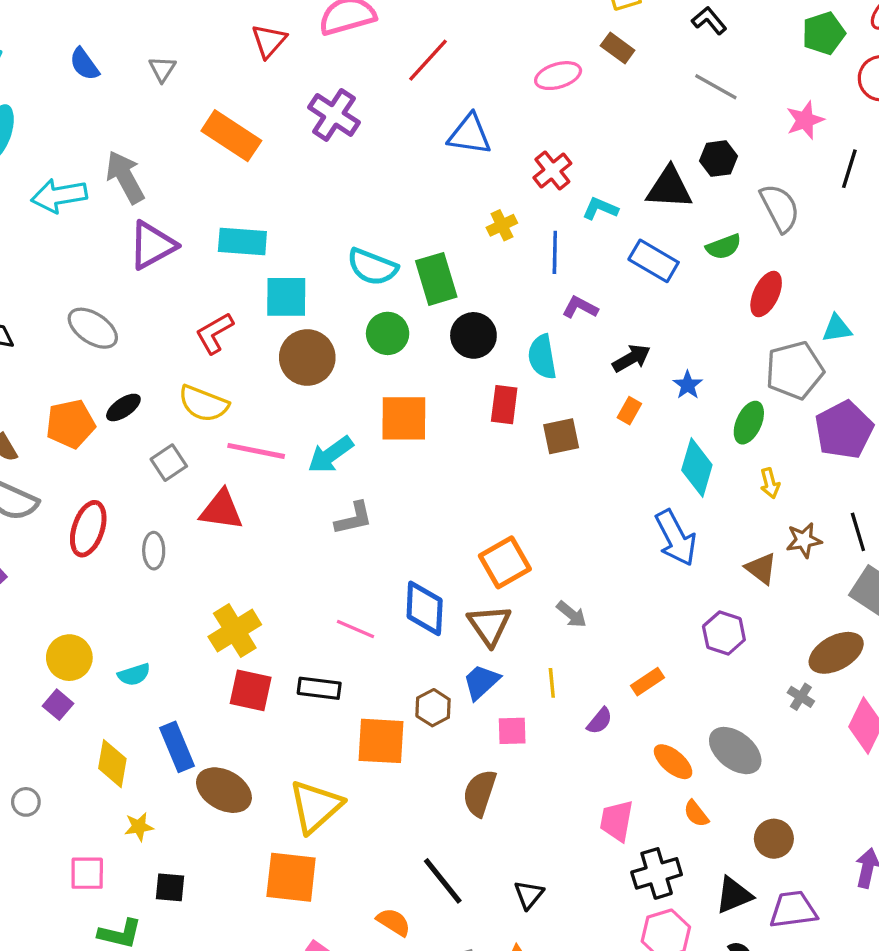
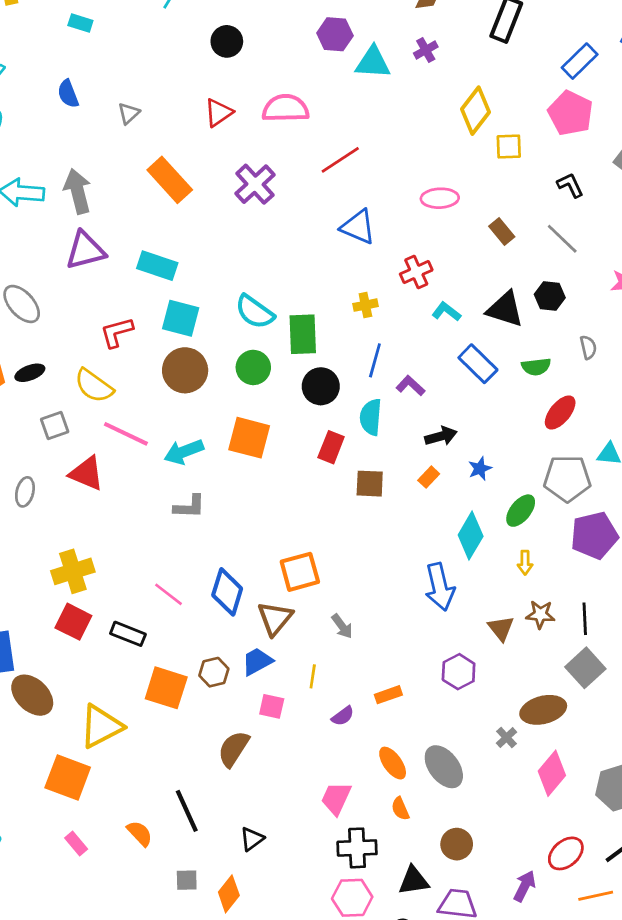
brown rectangle: (618, 48) -> (502, 231), moved
gray semicircle: (780, 208) -> (588, 347), size x0.6
blue line: (555, 252) -> (375, 360), moved

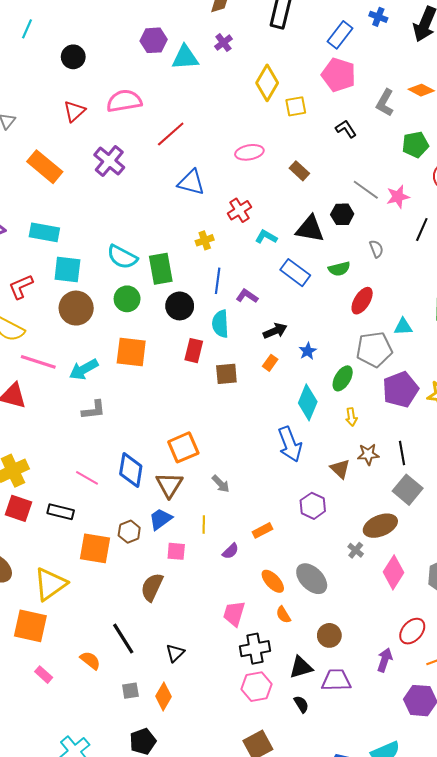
gray line: (562, 239) -> (366, 190), moved

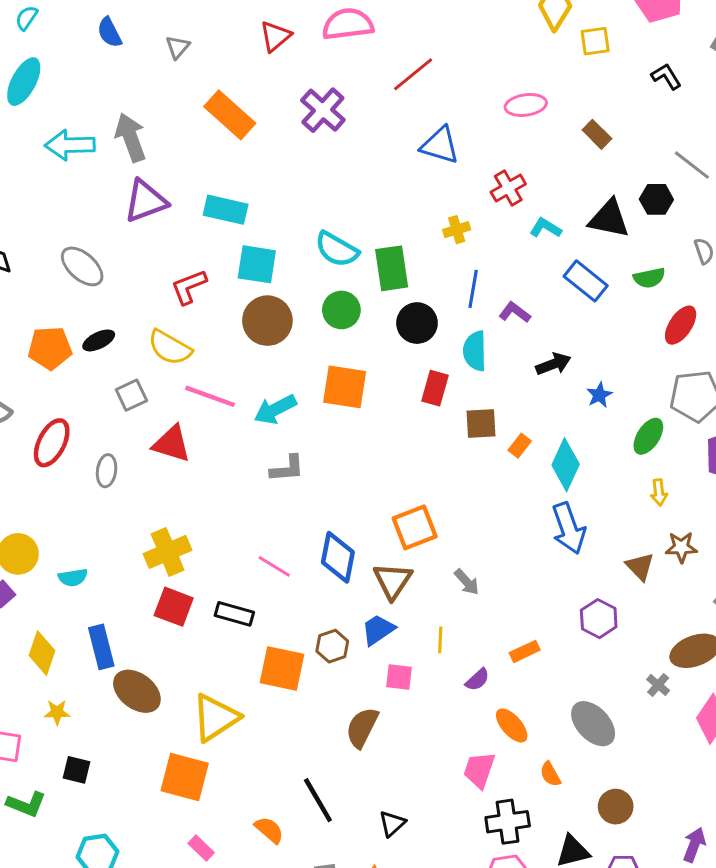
orange rectangle: (270, 363) -> (520, 446), moved
cyan diamond: (308, 402) -> (566, 465), moved
orange ellipse: (273, 581) -> (512, 725), moved

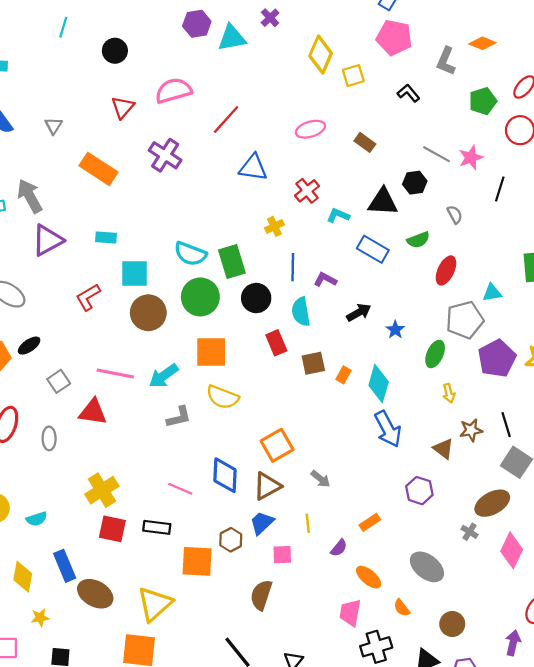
cyan rectangle: (226, 210) -> (106, 238), size x0.7
green circle: (341, 310) -> (200, 297), size x1.4
yellow semicircle: (170, 348) -> (223, 397), moved
red rectangle: (435, 388) -> (276, 343), turned -30
brown triangle: (393, 581) -> (267, 486), turned 36

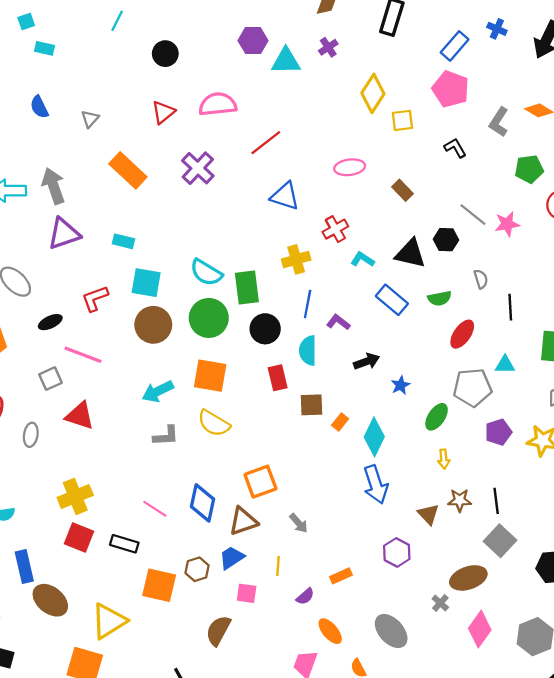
black line: (500, 189) -> (510, 307), moved, turned -30
yellow cross: (274, 226) -> (296, 259), size x1.4
black ellipse: (29, 346) -> (50, 322), moved
purple pentagon: (497, 358) -> (498, 432), size x0.7
pink line: (115, 374) -> (83, 355), moved

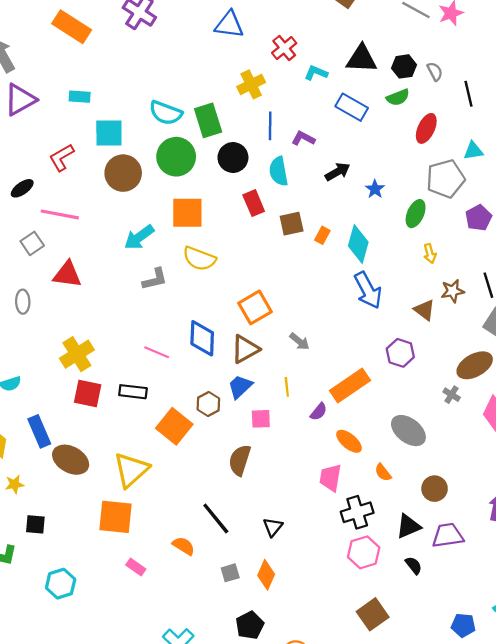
black hexagon: (446, 240) -> (404, 66), moved
orange rectangle: (341, 576) -> (350, 385), size x1.8
orange square: (159, 585) -> (174, 426), turned 36

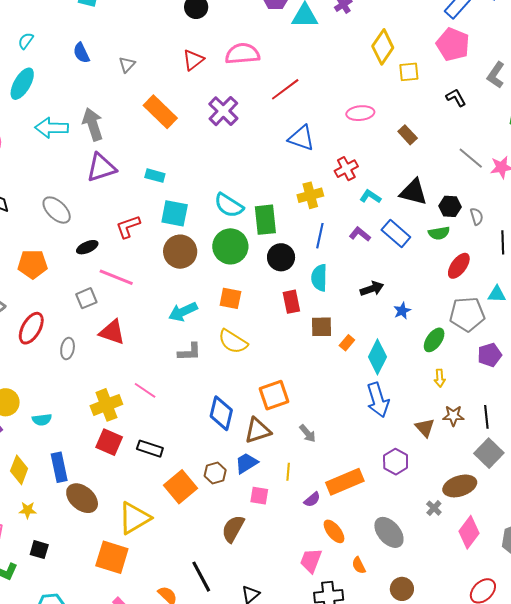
purple L-shape: (303, 138) -> (360, 234), moved
orange square: (187, 213) -> (230, 298), size x0.7
pink line: (157, 352) -> (145, 390), moved

